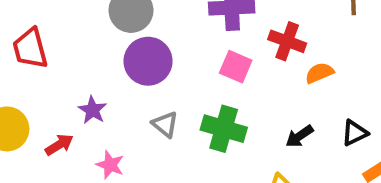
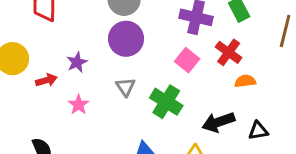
black arrow: (299, 136) -> (218, 122), size x1.5

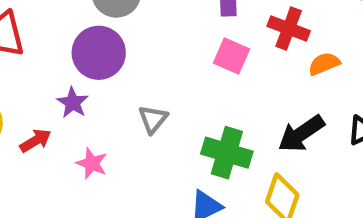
purple circle: (126, 39) -> (99, 53), moved
gray triangle: (126, 87) -> (153, 119), turned 30
green cross: (166, 102) -> (227, 153), moved

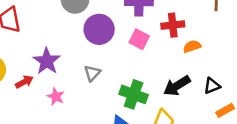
red cross: (289, 29) -> (173, 25), turned -30
purple circle: (99, 53) -> (99, 29), moved
purple star: (73, 103) -> (47, 61), size x1.5

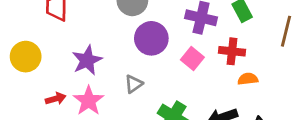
red arrow: (24, 82) -> (56, 99), moved
pink star: (56, 97) -> (89, 101), size x1.5

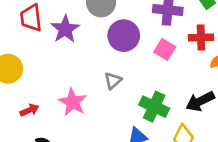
purple star: (87, 60) -> (65, 29), moved
red arrow: (56, 99) -> (30, 110), moved

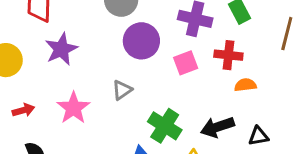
purple star: (65, 29) -> (61, 49), moved
pink square: (165, 49) -> (186, 63), turned 30

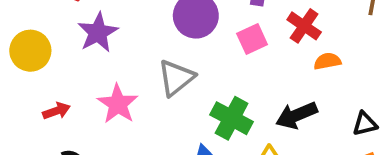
red cross: (228, 55) -> (304, 26), turned 32
gray triangle: (122, 90) -> (176, 78), size x1.5
black triangle: (258, 136) -> (365, 124), moved

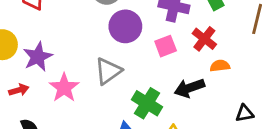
purple star: (98, 33) -> (38, 57), moved
black arrow: (297, 115) -> (189, 88), moved

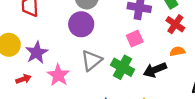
purple circle: (125, 26) -> (81, 24), moved
red cross: (204, 39) -> (175, 24), moved
green cross: (147, 103) -> (123, 67), moved

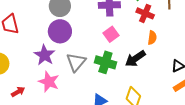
orange semicircle: (177, 51) -> (152, 38), turned 120
purple star: (37, 53) -> (45, 55), moved

